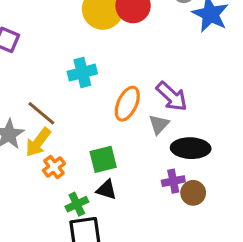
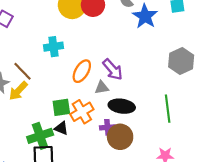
gray triangle: (159, 124) -> (102, 88), turned 32
orange cross: (54, 167) -> (82, 112), moved, size x1.5
brown circle: (193, 193) -> (120, 137), size x1.5
green cross: (77, 204) -> (40, 136), size x1.6

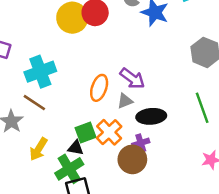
cyan cross: (53, 47) -> (40, 72), moved, size x1.4
yellow arrow: (18, 91) -> (38, 149), moved
black triangle: (61, 128) -> (76, 148), moved
brown circle: (120, 137) -> (132, 159), moved

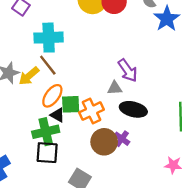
orange ellipse: (99, 88) -> (52, 96), moved
brown line: (34, 103) -> (48, 65), moved
purple cross: (141, 143) -> (122, 139), moved, turned 35
yellow arrow: (38, 149) -> (29, 76), moved

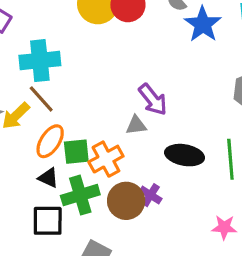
black ellipse: (133, 109) -> (185, 155), moved
black triangle: (57, 115) -> (48, 178), moved
green cross: (46, 132) -> (80, 195), moved

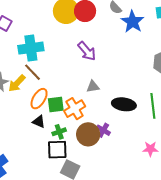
purple arrow: (153, 100) -> (87, 51), moved
green cross: (80, 195) -> (59, 132), size x0.6
black square: (48, 221) -> (57, 150), moved

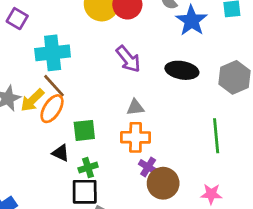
orange ellipse: (39, 99) -> (52, 109), moved
black ellipse: (124, 104) -> (182, 70), moved
orange cross: (75, 109) -> (136, 137), moved, turned 30
brown circle: (88, 134) -> (163, 183), moved

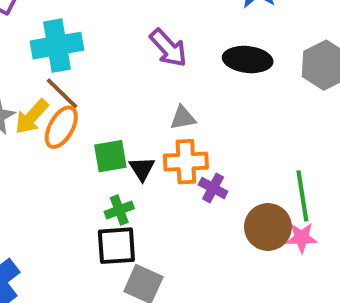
green line: (216, 136) -> (302, 196), moved
black triangle: (61, 153) -> (142, 169), moved, turned 36
purple cross: (148, 167) -> (213, 188), moved
brown circle: (163, 183) -> (268, 227), moved

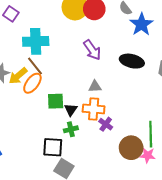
green cross: (119, 210) -> (71, 129), moved

